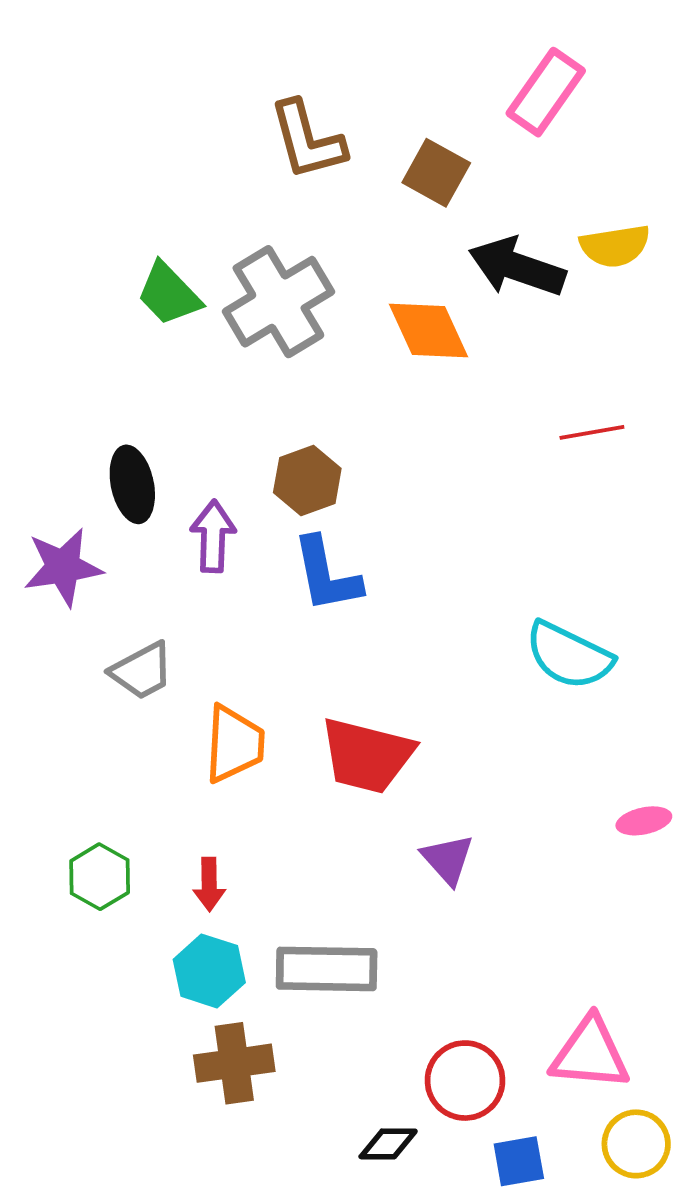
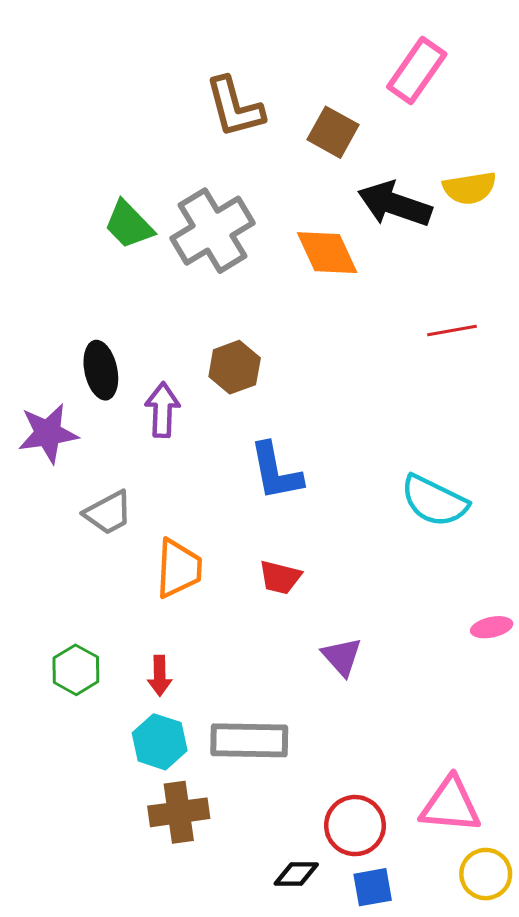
blue L-shape: (327, 575) -> (276, 472), moved
red trapezoid: (367, 756) -> (280, 577), size x0.6
blue square: (519, 1161) -> (373, 887), moved

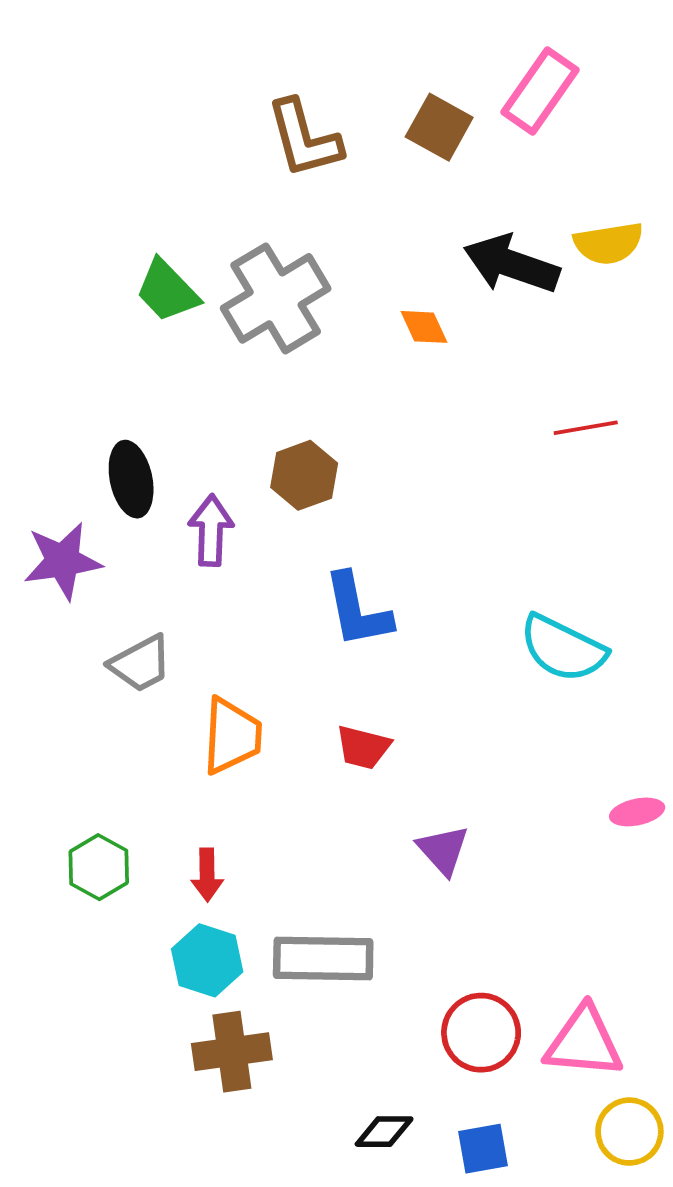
brown square: (333, 132) -> (439, 127), moved
orange diamond: (327, 253) -> (424, 327), size x0.6
red circle: (355, 826) -> (481, 1033), moved

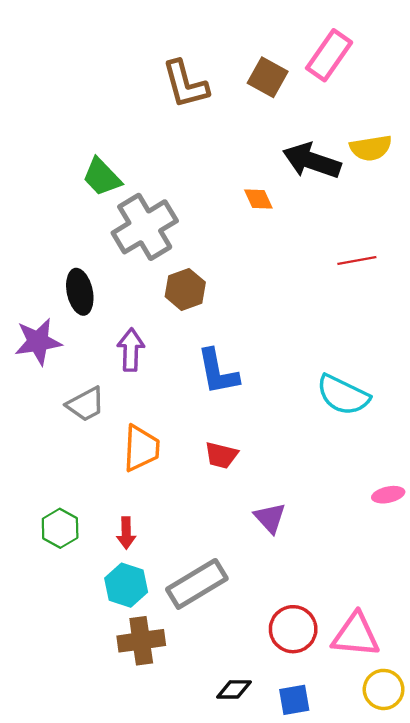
gray cross: (276, 298) -> (145, 227), moved
purple arrow: (211, 530) -> (131, 350), moved
gray rectangle: (323, 958) -> (197, 584), turned -32

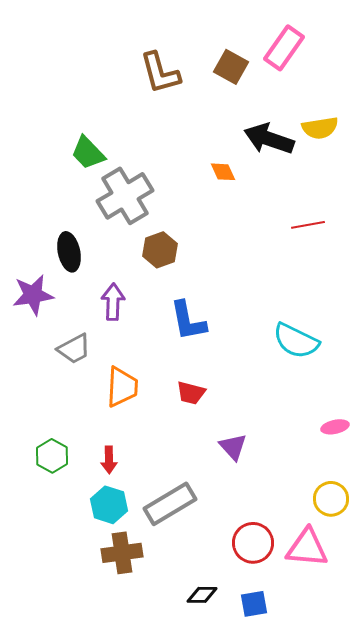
yellow circle: (384, 689) -> (331, 499), moved

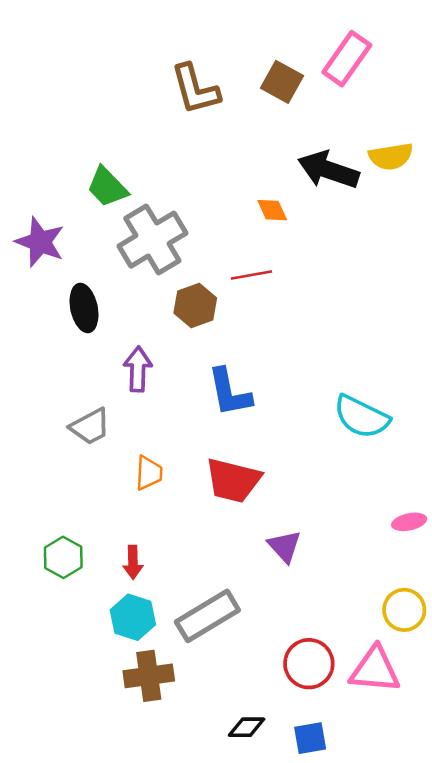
red line: (308, 225) -> (251, 275), moved
purple star: (33, 295) -> (40, 242), moved, turned 30
orange trapezoid: (122, 387) -> (149, 473), size x0.7
red trapezoid: (191, 393) -> (233, 480), size x1.6

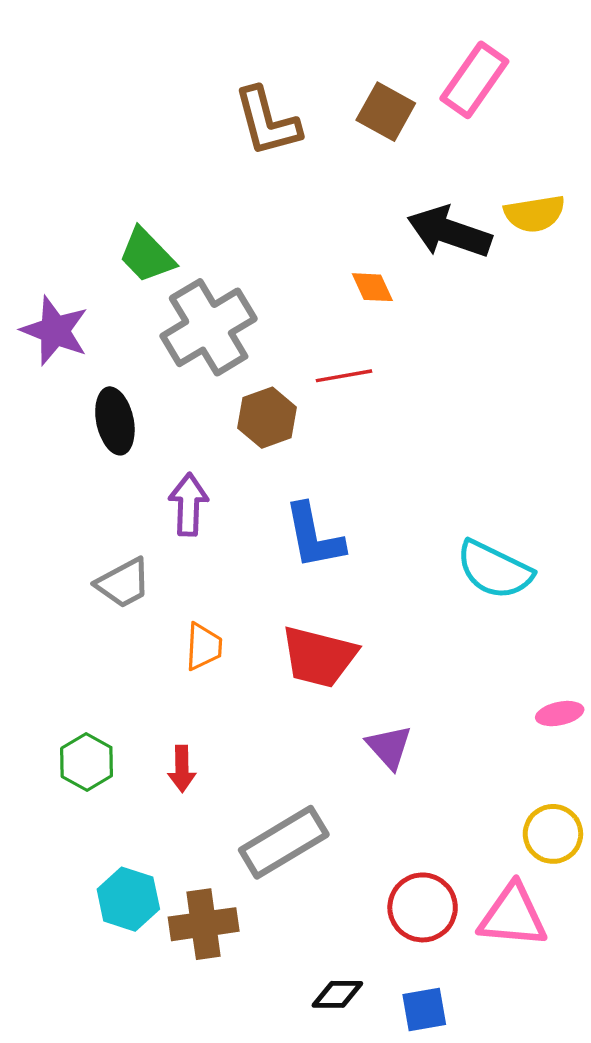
cyan hexagon: (133, 617) -> (128, 899), moved

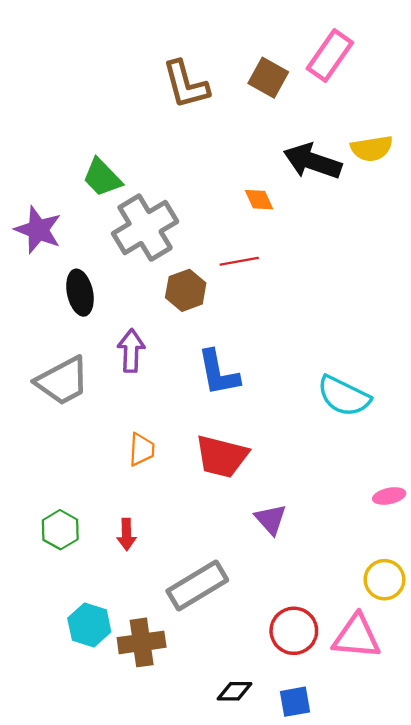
gray trapezoid: (123, 583) -> (63, 381), moved, size x1.4

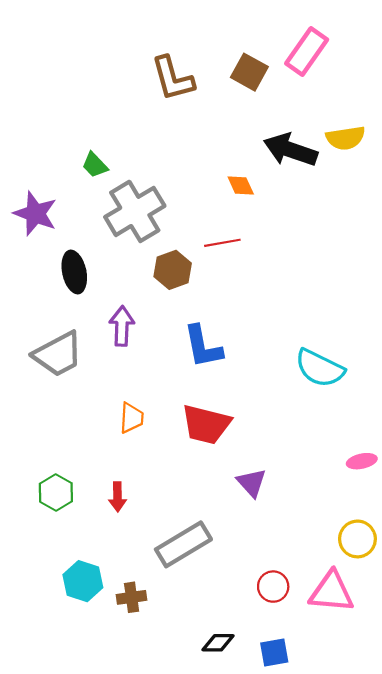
green trapezoid: (102, 178) -> (95, 165), size x0.7
red circle: (294, 631) -> (273, 587), size x0.7
brown cross: (142, 642) -> (132, 597), size x0.7

